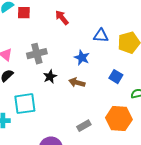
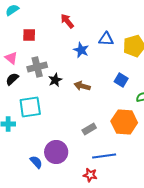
red square: (24, 13) -> (29, 35), moved
gray cross: (37, 54) -> (37, 67), moved
blue star: (82, 58) -> (81, 50), moved

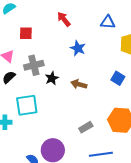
blue triangle: (106, 39) -> (108, 22), moved

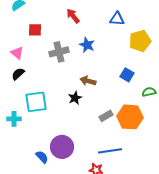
gray cross: (34, 65) -> (59, 52), moved
black star: (52, 78) -> (75, 98), moved
gray rectangle: (86, 127) -> (106, 116), moved

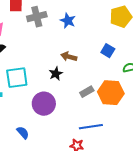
gray cross: (59, 52) -> (37, 17), moved
purple circle: (62, 147) -> (44, 104), moved

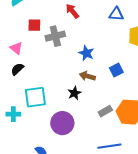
blue star: (68, 21) -> (86, 53), moved
blue square: (108, 51) -> (116, 70), moved, turned 32

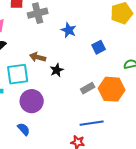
brown arrow: (87, 76) -> (38, 57), moved
purple circle: (62, 123) -> (32, 101), moved

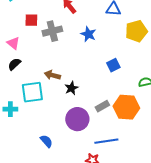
blue star: (69, 30) -> (88, 34), moved
purple circle: (32, 101) -> (77, 119), moved
blue semicircle: (24, 129) -> (46, 141), moved

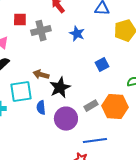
black star: (71, 88) -> (60, 88), size x1.5
blue semicircle: (46, 141) -> (41, 108), moved, turned -144

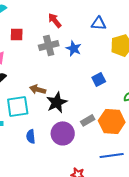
gray cross: (41, 31) -> (49, 45), moved
blue semicircle: (41, 108) -> (31, 136), moved
blue line: (95, 141) -> (112, 155), moved

